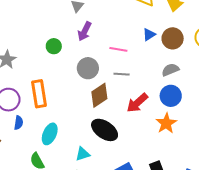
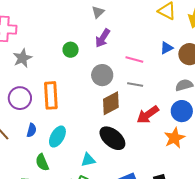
blue semicircle: (19, 123) -> (32, 130), moved

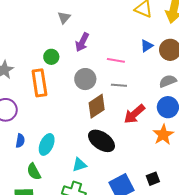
gray triangle: (98, 12) -> (64, 18), moved
orange rectangle: (51, 95) -> (39, 83), moved

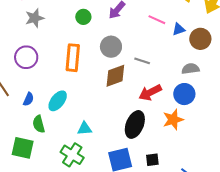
pink line: (116, 60) -> (157, 20), moved
orange rectangle: (39, 83) -> (73, 58), moved
blue semicircle: (20, 141) -> (29, 99), moved
black ellipse: (102, 141) -> (135, 124), moved, turned 64

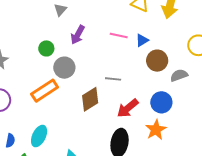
brown circle: (200, 39) -> (157, 61), moved
gray circle: (111, 47) -> (64, 68), moved
orange rectangle: (73, 58) -> (45, 91), turned 64
gray semicircle: (190, 69) -> (179, 75), moved

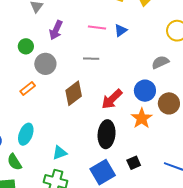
brown circle: (157, 61) -> (169, 103), moved
gray line: (113, 79) -> (91, 59), moved
orange rectangle: (45, 91) -> (28, 88), size x0.6

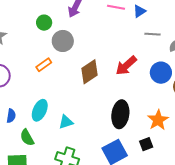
gray line: (91, 59) -> (153, 34), moved
red arrow: (112, 99) -> (126, 66), moved
orange star: (142, 118) -> (158, 120), moved
cyan triangle: (60, 153) -> (66, 122), moved

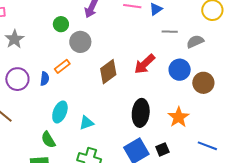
blue semicircle: (11, 116) -> (45, 79), moved
black square: (146, 144) -> (162, 149), moved

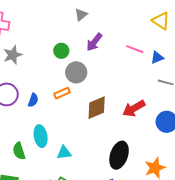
orange rectangle: (62, 66) -> (62, 93), moved
cyan ellipse: (60, 112) -> (41, 136), turned -45
green semicircle: (48, 140) -> (19, 151), moved

